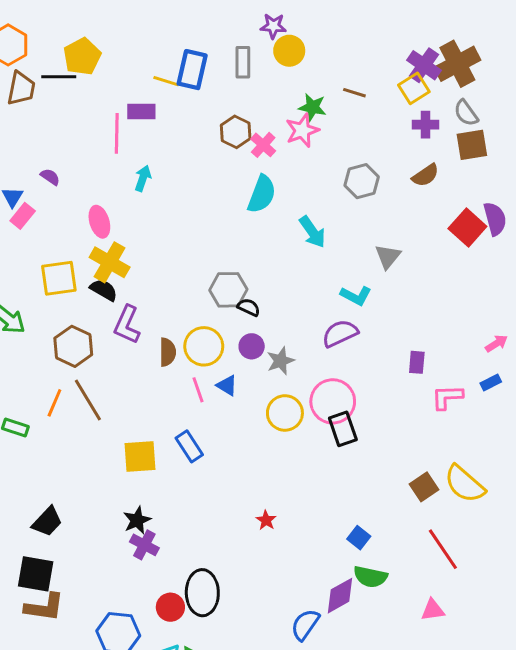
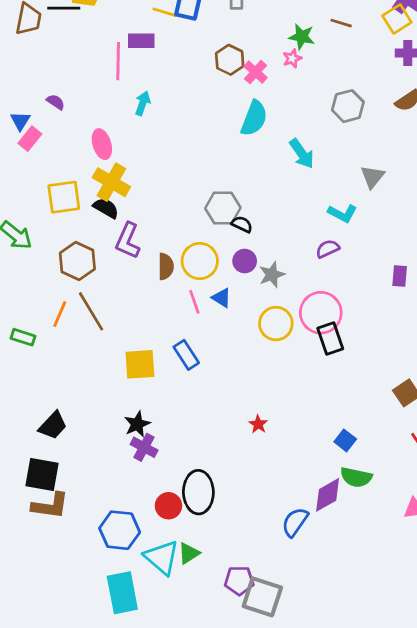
pink star: (302, 130) -> (292, 58), size x0.6
purple semicircle: (340, 333) -> (328, 249), size x0.7

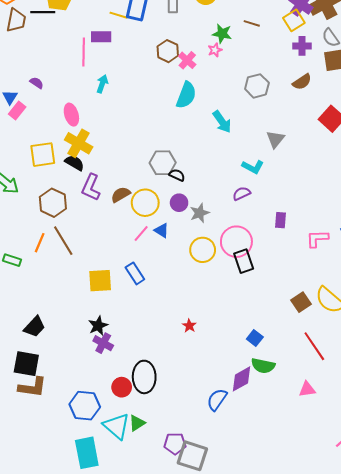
brown semicircle: (166, 266) -> (121, 195), moved, turned -120
purple rectangle: (400, 276) -> (280, 220), moved
pink line: (194, 302) -> (141, 233), turned 60

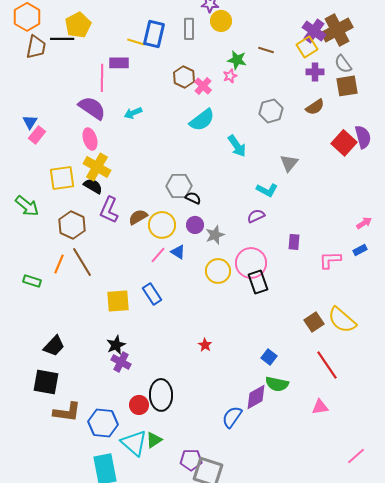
purple semicircle: (37, 83) -> (92, 108), moved, size x2.0
cyan arrow: (102, 84) -> (133, 113), moved, turned -132
cyan semicircle: (186, 95) -> (202, 120), turned 32
brown L-shape: (32, 387) -> (67, 412), moved

